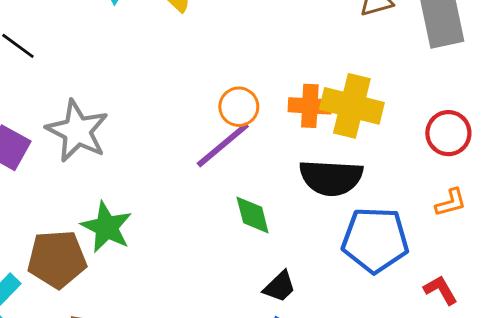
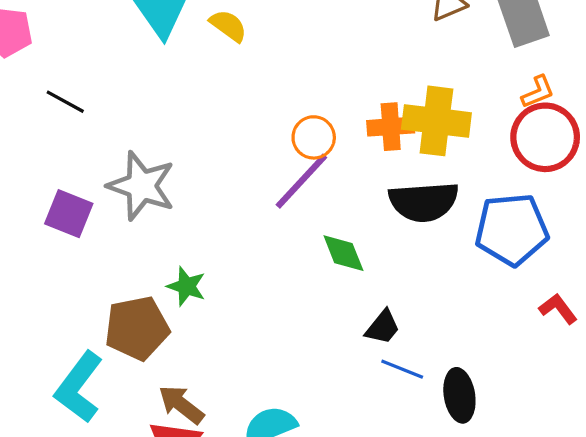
red circle: (448, 133) -> (545, 137), size x1.4
orange L-shape: (451, 203) -> (538, 92), moved
green star: (107, 227) -> (186, 286), size x0.7
blue pentagon: (375, 240) -> (512, 229), moved

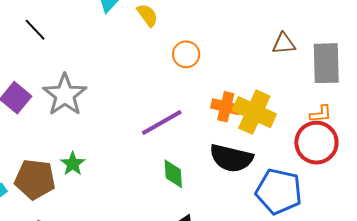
orange circle: (314, 137) -> (186, 54), moved

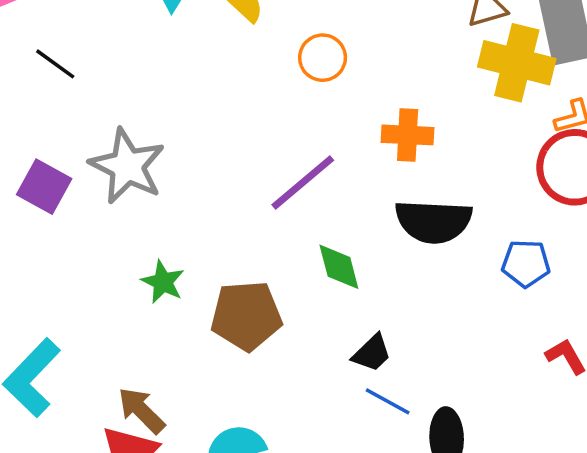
yellow cross: (254, 112) -> (517, 63), moved
brown pentagon: (35, 179) -> (246, 316), moved
blue pentagon: (279, 192) -> (526, 263), size x0.6

